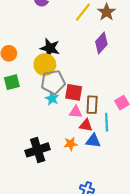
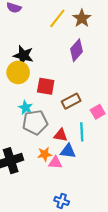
gray pentagon: (53, 82) -> (35, 122), moved
red square: (74, 92) -> (46, 86), moved
brown rectangle: (92, 105) -> (71, 101), moved, turned 60
pink triangle: (76, 112) -> (55, 163), moved

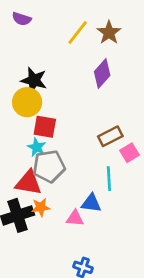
red square: (46, 86) -> (45, 127), moved
brown rectangle: (71, 101) -> (110, 136), moved
red triangle: (61, 135) -> (28, 183), moved, size x1.5
orange star: (45, 154) -> (41, 207), moved

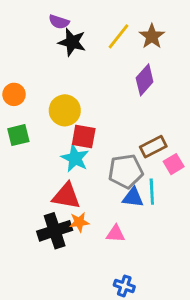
black star: (34, 80) -> (72, 42), moved
cyan star: (37, 147) -> (75, 158), size x1.4
gray pentagon: (49, 166) -> (126, 171), moved
blue triangle: (91, 203) -> (133, 197), moved

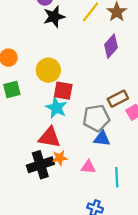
black star: (72, 42) -> (54, 17), turned -30
cyan line: (152, 192) -> (117, 177), moved

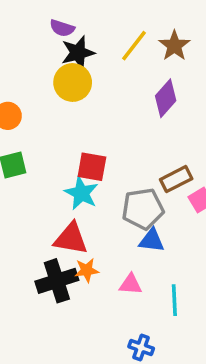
yellow circle: (48, 70) -> (73, 82), moved

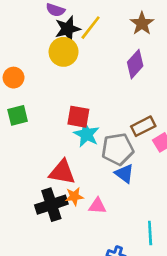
yellow line: (134, 46) -> (91, 28), moved
cyan star: (81, 193) -> (87, 134), moved
blue triangle: (152, 240) -> (124, 174), turned 30
pink triangle: (131, 284) -> (97, 206), moved
cyan line: (174, 300) -> (150, 233), moved

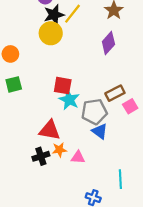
black cross: (51, 205) -> (41, 156), size x0.7

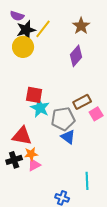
pink triangle: (78, 157) -> (34, 165), moved, turned -32

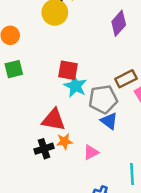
pink triangle: (34, 165) -> (91, 152), moved

